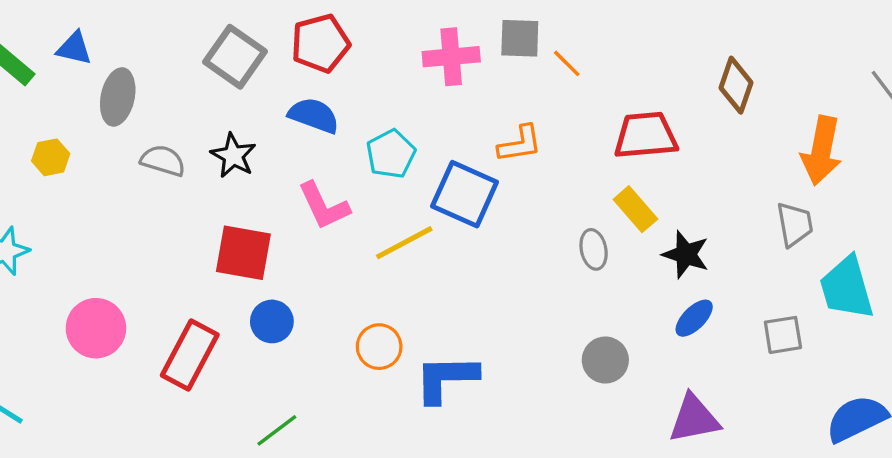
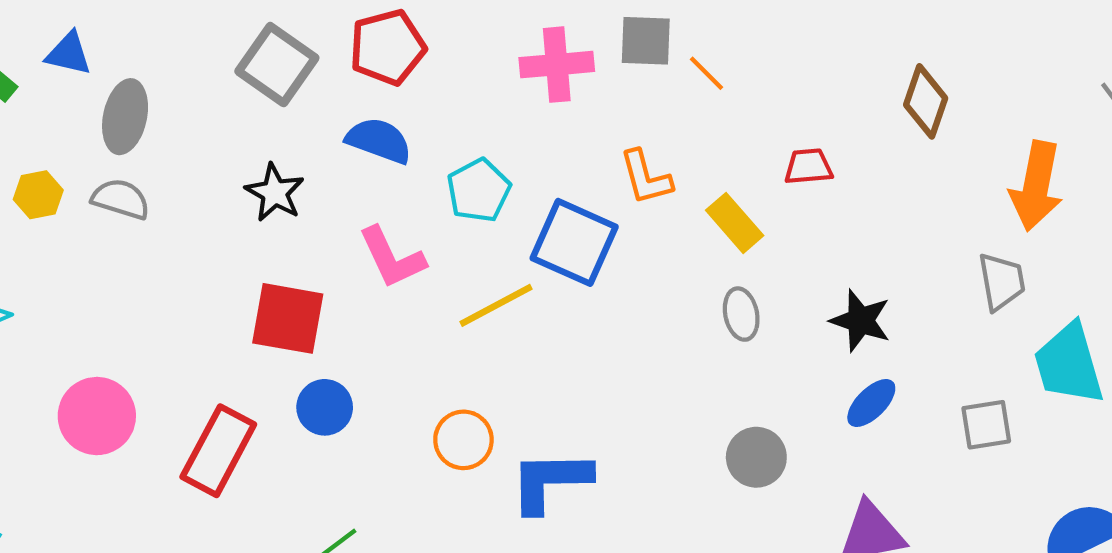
red trapezoid: (646, 135) -> (808, 167), size x0.6
orange L-shape: (520, 144) -> (646, 177), turned 84
gray semicircle: (163, 161) -> (121, 199), moved
yellow rectangle: (635, 209) -> (735, 223), moved

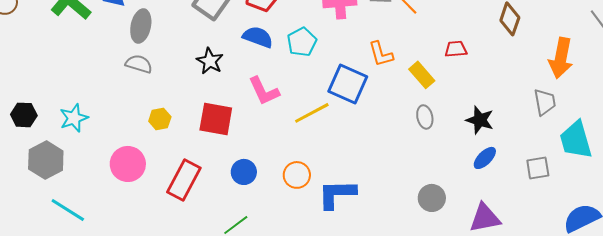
cyan pentagon: (479, 190) -> (302, 42), moved
yellow hexagon: (38, 195) -> (160, 119), moved
blue circle: (325, 407) -> (244, 172), moved
gray circle: (756, 457) -> (432, 198), moved

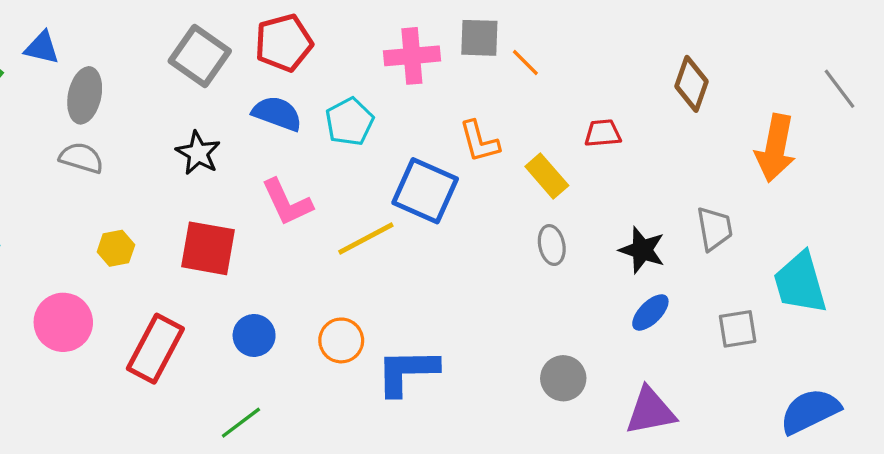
gray trapezoid: (545, 102) -> (715, 229), moved

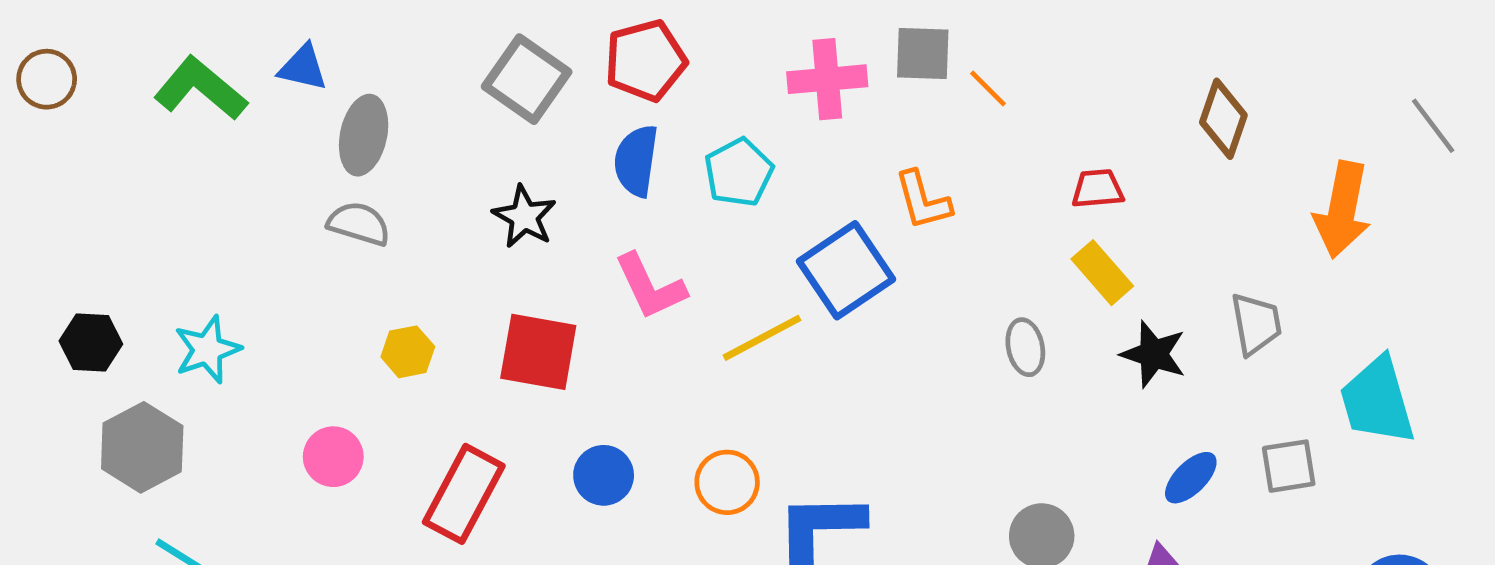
blue semicircle: (277, 113) -> (636, 161), turned -102
yellow rectangle: (547, 176) -> (1102, 273), moved
blue square: (425, 191) -> (846, 270), turned 32
blue ellipse: (650, 312) -> (1191, 478), moved
pink circle: (63, 322) -> (333, 457), size x0.7

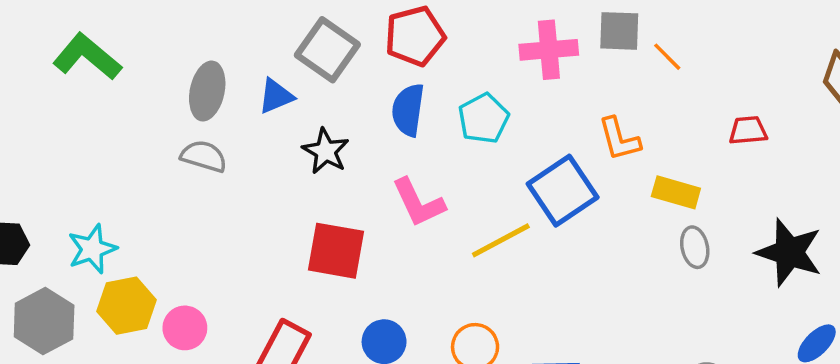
blue triangle: (303, 68) -> (276, 96), moved, turned -36
yellow rectangle: (1102, 273) -> (676, 192), moved, turned -33
yellow hexagon: (408, 352) -> (127, 306), moved, size x1.5
black star: (1154, 354) -> (789, 252), size x1.4

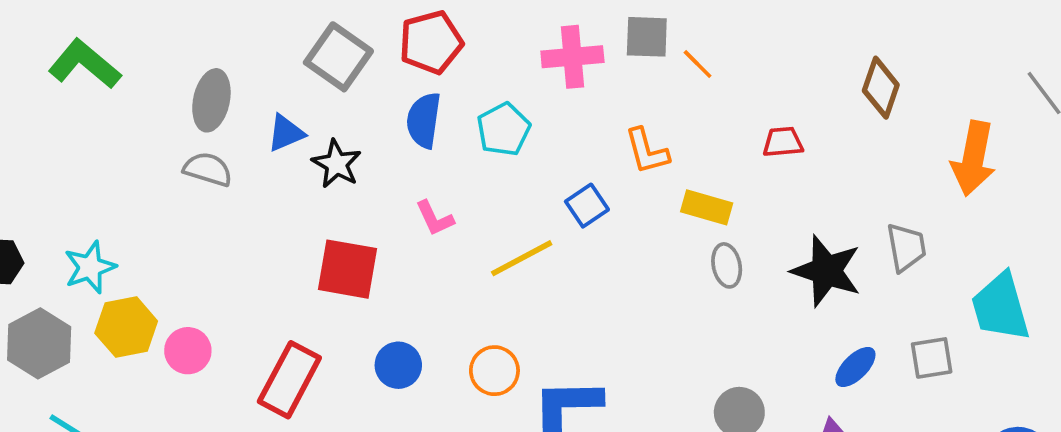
blue triangle: (276, 96) -> (286, 133), moved
blue square: (563, 191) -> (587, 206), size x0.6
pink L-shape: (418, 203) -> (435, 218), size x0.7

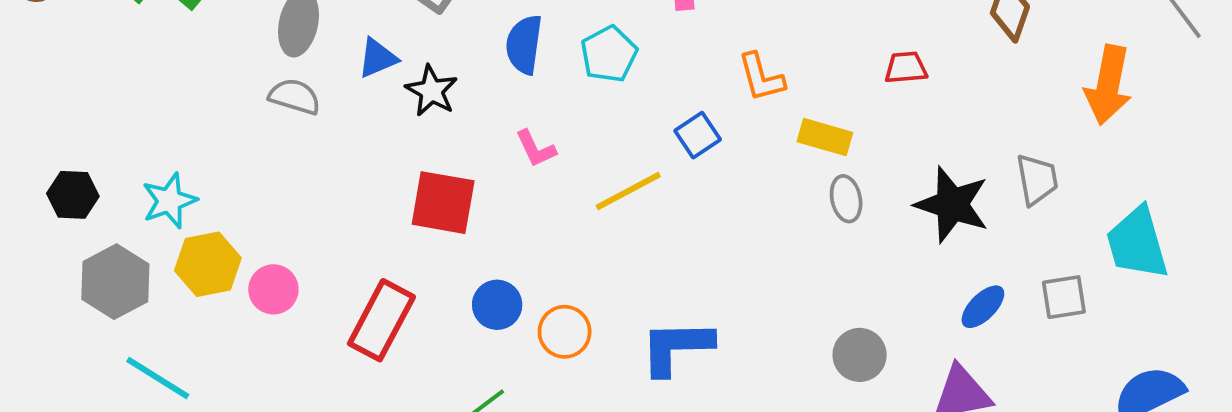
orange circle: (494, 371) -> (565, 332), moved

